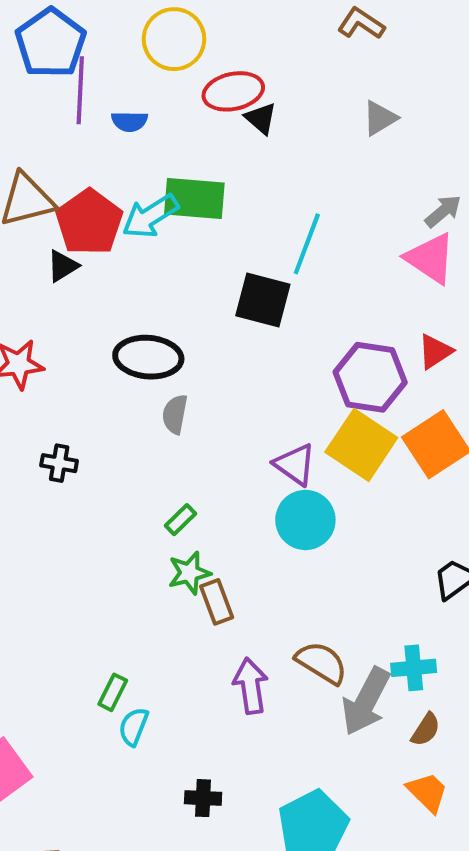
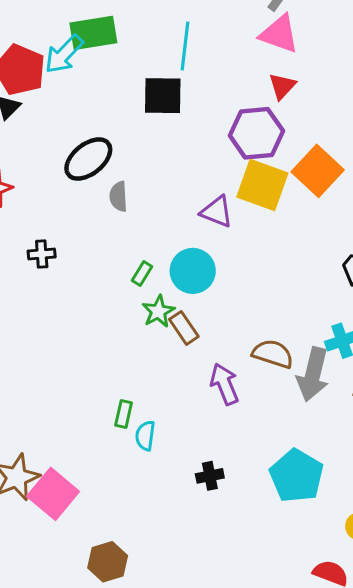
red triangle: (435, 351) -> (282, 86), moved
black ellipse: (148, 357) -> (88, 159), turned -30
cyan circle: (305, 520) -> (193, 271), moved

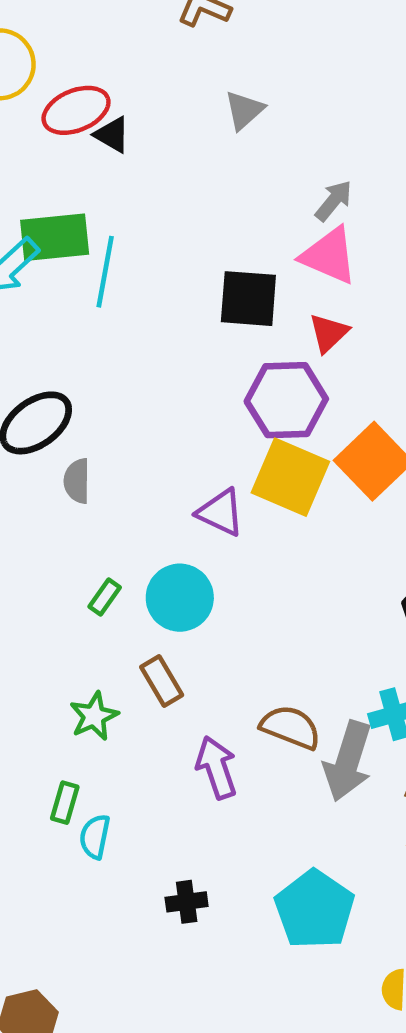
cyan line: (185, 46) -> (105, 272), moved
black square: (163, 96) -> (248, 299), moved
green star: (158, 311) -> (94, 716), moved

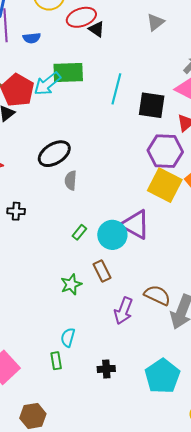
cyan line: (105, 272) -> (116, 89), moved
purple triangle: (221, 512) -> (135, 225), moved, size x1.4
purple arrow: (216, 767) -> (123, 311), turned -144
green rectangle: (65, 803) -> (56, 361), moved, turned -30

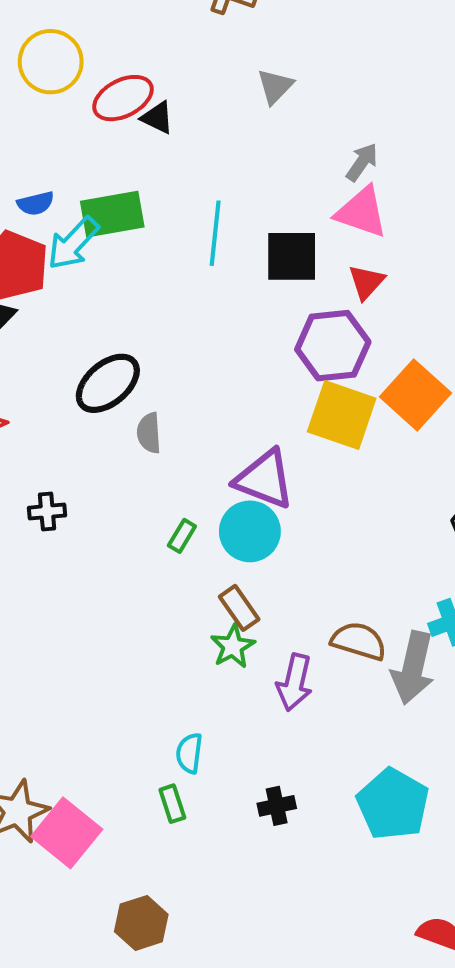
blue semicircle: (32, 38) -> (36, 203), moved
purple triangle: (135, 225) -> (264, 479), moved
green star: (71, 284) -> (233, 646), moved

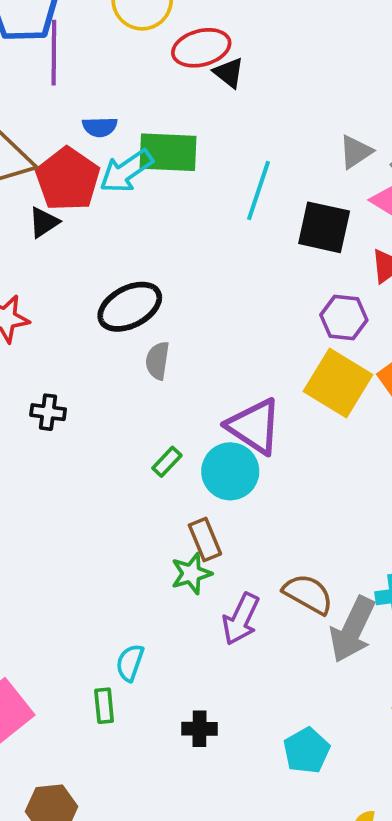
gray triangle: (275, 86) -> (356, 152), moved
purple hexagon: (333, 346) -> (344, 317), size x0.7
cyan pentagon: (393, 804) -> (307, 751), size x0.7

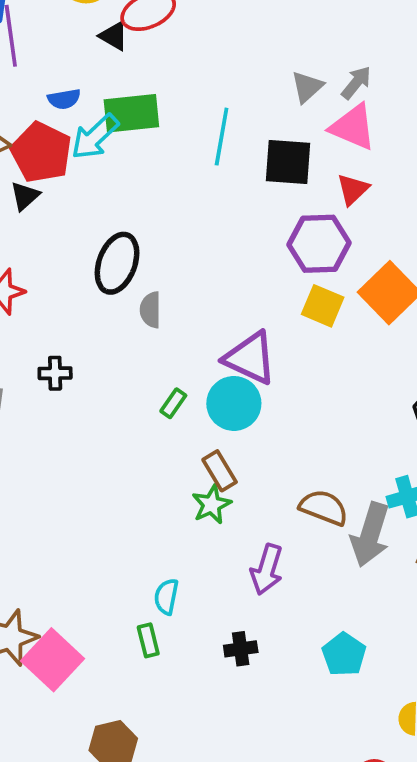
black triangle: (229, 73) -> (114, 36), moved
black ellipse: (130, 307) -> (117, 263), turned -34
purple hexagon: (344, 317) -> (319, 244), size x1.4
yellow square: (338, 383) -> (323, 306), size x0.7
purple arrow: (241, 619) -> (267, 569), moved

